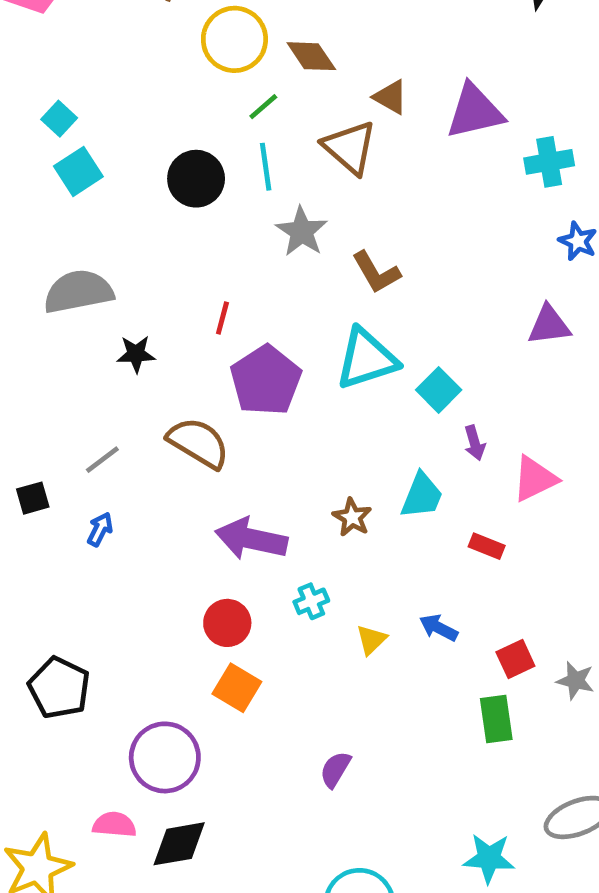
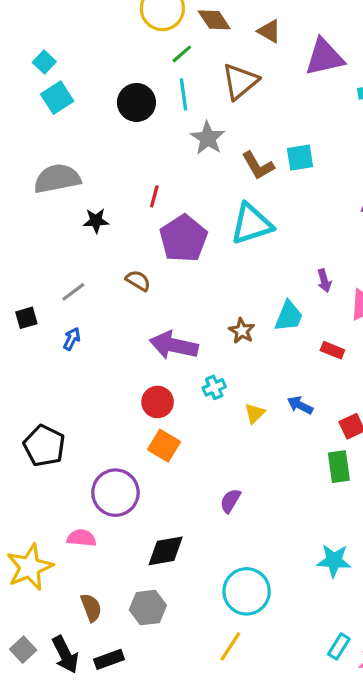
brown triangle: (391, 97) -> (269, 31), moved
brown triangle: (350, 147) -> (240, 81), turned 39
cyan square: (439, 390) -> (300, 158), moved, turned 36
brown semicircle: (198, 443) -> (138, 281), size x0.6
black diamond: (179, 844) -> (166, 551), moved

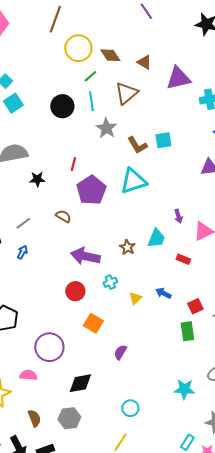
orange square: (164, 446) -> (93, 323), moved
cyan circle: (247, 591) -> (130, 408), size x0.6

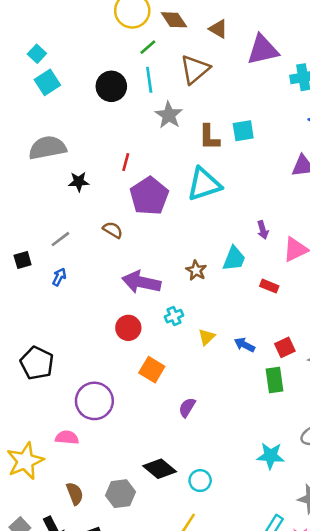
brown L-shape: (137, 145) -> (209, 137), turned 30
blue arrow: (163, 293) -> (244, 345), moved
black diamond: (80, 383) -> (160, 469), moved, turned 50

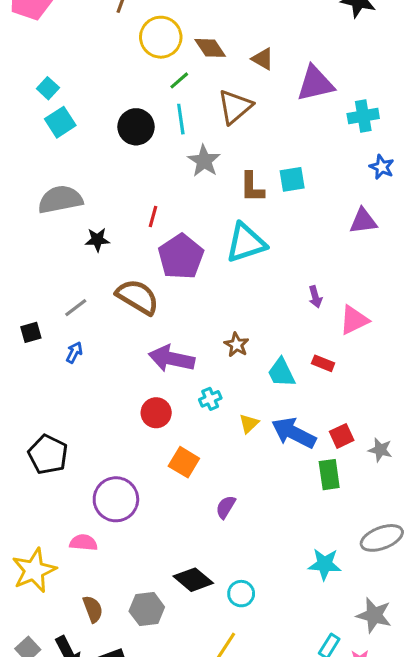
brown semicircle: (113, 230) -> (138, 297), size x1.8
cyan trapezoid: (234, 259) -> (281, 373), moved, turned 132
blue arrow: (244, 345) -> (294, 433), size x1.8

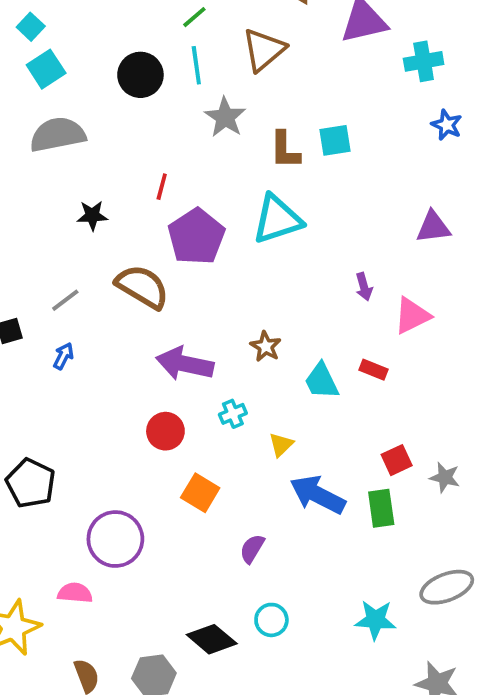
gray semicircle: (60, 199) -> (58, 135), moved
purple triangle: (363, 221) -> (433, 227), moved
blue arrow: (294, 433) -> (318, 495), moved
cyan circle: (241, 594) -> (271, 620), moved

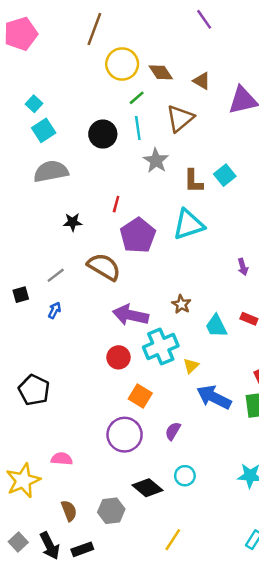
cyan square: (335, 140) -> (225, 175), turned -30
cyan cross: (233, 414) -> (161, 347), size x2.0
purple circle: (115, 539) -> (125, 435), moved

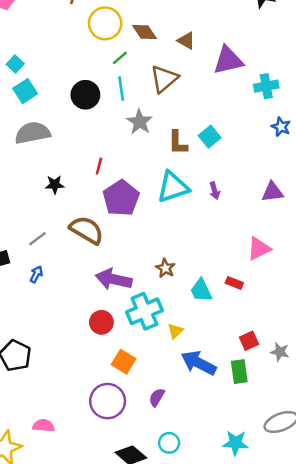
purple arrow: (243, 267) -> (215, 191), moved

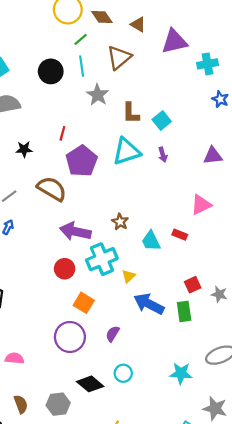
cyan square: (210, 137) -> (162, 120), moved

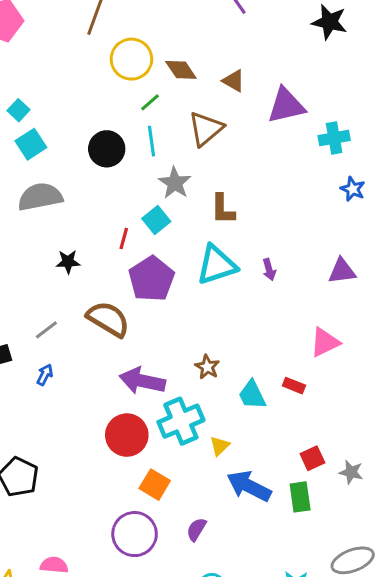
cyan square: (162, 120) -> (156, 220), moved
red circle: (65, 269) -> (127, 435), size x1.4

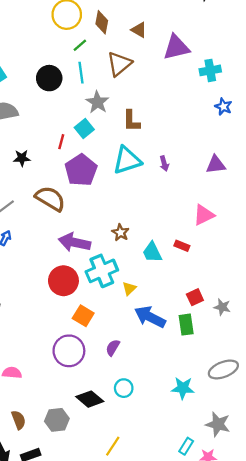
brown diamond: (181, 70) -> (102, 22), turned 45

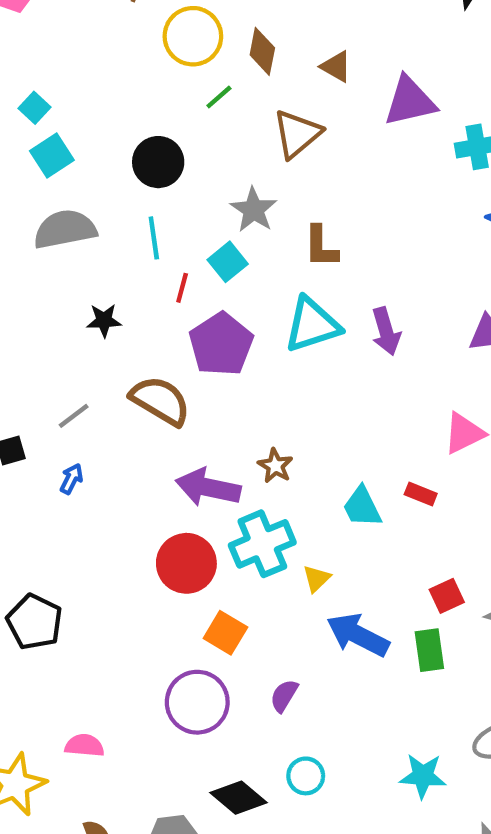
cyan line: (81, 73) -> (154, 238), moved
purple arrow: (164, 164) -> (386, 331), size x1.5
brown star: (120, 233) -> (275, 466), moved

